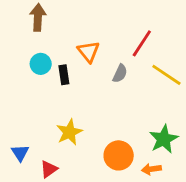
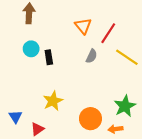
orange triangle: (88, 52) -> (83, 26), moved

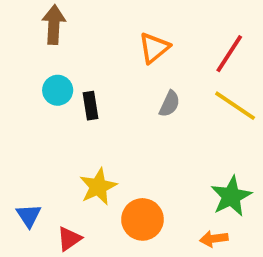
orange triangle: (83, 26) -> (154, 48), turned 30
red line: (108, 33) -> (229, 54), moved
orange circle: (90, 119) -> (142, 219), moved

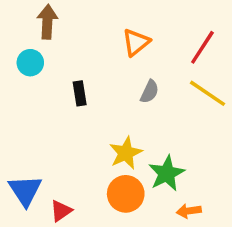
cyan circle: (58, 90) -> (30, 63), moved
yellow star: (98, 187) -> (126, 153), moved
green star: (231, 196) -> (167, 173), moved
blue triangle: (29, 216) -> (25, 190), size x1.5

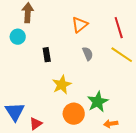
red line: (202, 47) -> (119, 28), turned -50
gray semicircle: (150, 92) -> (88, 54), turned -48
yellow star: (126, 153) -> (62, 85), moved

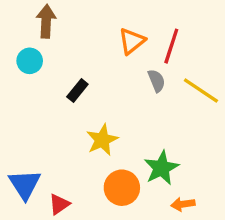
red line: (119, 28) -> (171, 46), moved, turned 35
gray semicircle: (88, 54) -> (156, 81), moved
black rectangle: (47, 55) -> (77, 90), turned 48

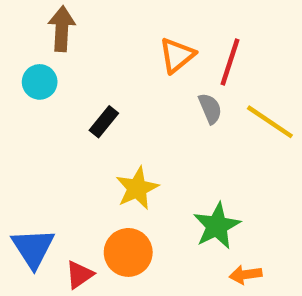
orange circle: (122, 188) -> (128, 252), moved

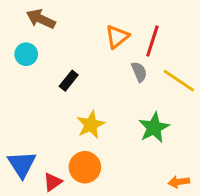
brown arrow: (62, 29) -> (41, 19), turned -68
green star: (217, 226) -> (154, 128), moved
orange arrow: (246, 275) -> (179, 182), moved

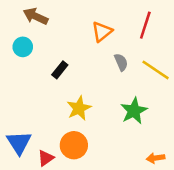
red line: (152, 41) -> (145, 25), moved

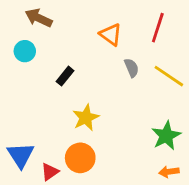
orange triangle: (102, 32) -> (111, 35), turned -45
green star: (134, 111) -> (166, 136), moved

